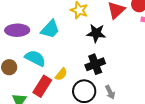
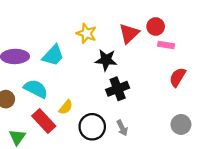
black cross: (95, 64) -> (118, 89), moved
red rectangle: (42, 86) -> (44, 121), turned -75

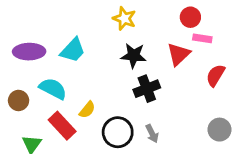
yellow star: (86, 33) -> (124, 19), moved
red triangle: (129, 33) -> (179, 54), moved

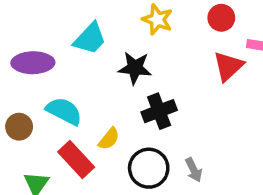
red circle: (190, 17) -> (221, 18), moved
cyan trapezoid: (73, 50) -> (90, 39), moved
black star: (134, 56) -> (135, 68), moved
black cross: (147, 89) -> (159, 111), moved

